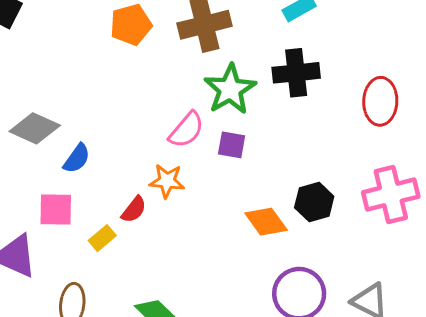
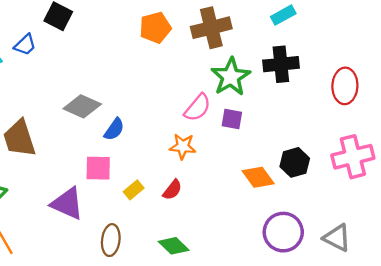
red semicircle: (134, 210) -> (172, 190), moved

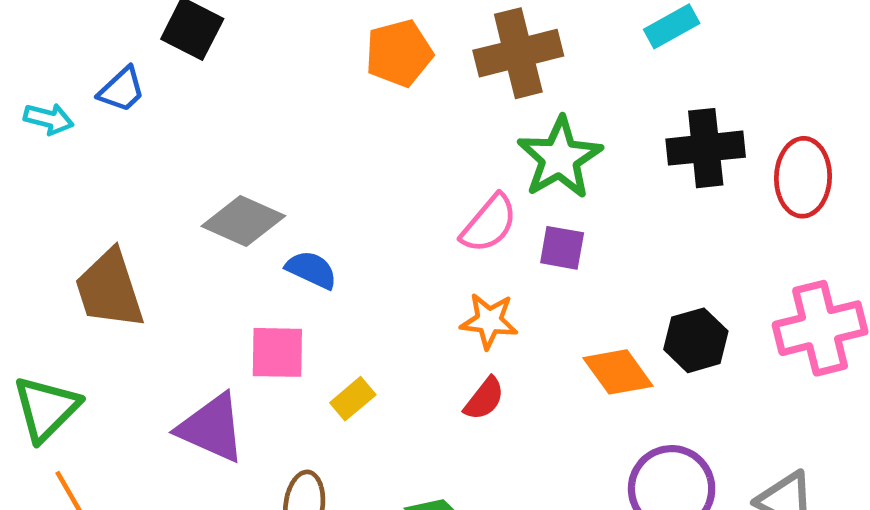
black cross: (281, 64) -> (706, 148), moved
blue semicircle: (114, 129) -> (311, 270), turned -100
orange star: (183, 146) -> (489, 321), moved
red semicircle: (172, 190) -> (484, 399), moved

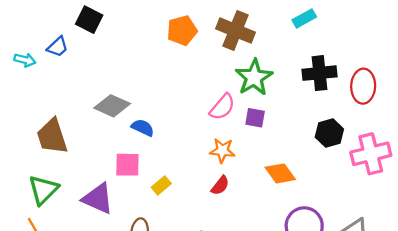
brown cross: (518, 53) -> (235, 30), turned 36
black hexagon: (696, 340) -> (329, 133), moved
green triangle: (46, 408) -> (43, 190), moved

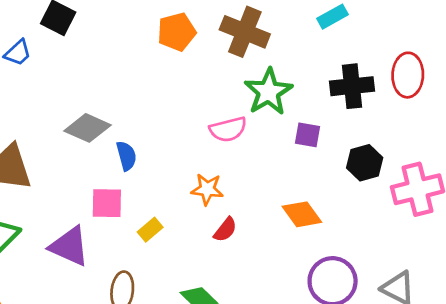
red ellipse: (363, 86) -> (408, 75), moved
pink semicircle: (222, 107) -> (228, 129), turned 36
purple square: (255, 118) -> (307, 135), moved
blue semicircle: (143, 128) -> (126, 156), turned 50
orange star: (222, 151) -> (207, 189), moved

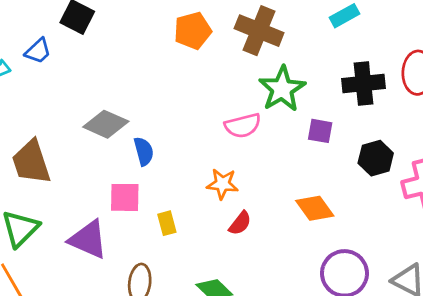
yellow rectangle: (150, 230) -> (167, 223), turned -65

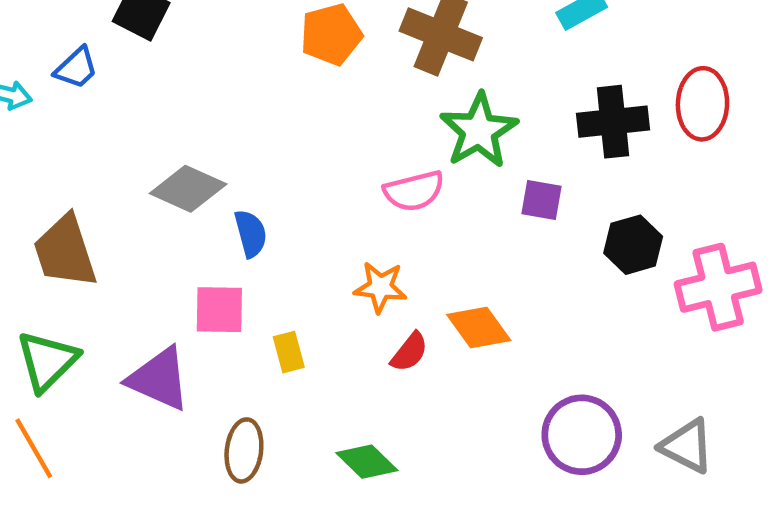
orange diamond: (315, 208) -> (479, 327), moved

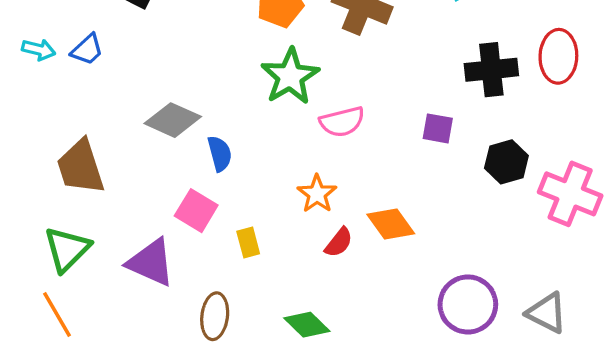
blue trapezoid: (76, 68) -> (87, 50), moved
green star: (479, 131) -> (290, 76), moved
orange star: (380, 287) -> (317, 194), turned 30
pink cross: (718, 287) -> (570, 194), turned 36
pink square: (219, 310) -> (196, 211), turned 30

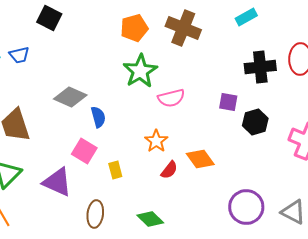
blue trapezoid: (87, 50) -> (19, 55), turned 30
black hexagon: (506, 162) -> (255, 122), moved

